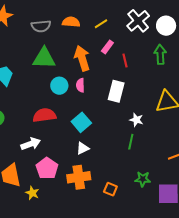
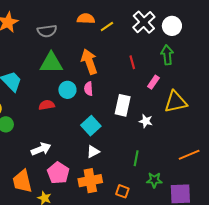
orange semicircle: (71, 22) -> (86, 19), moved
pink rectangle: (107, 47) -> (153, 82), moved
white rectangle: (116, 91) -> (123, 105), moved
red semicircle: (44, 115) -> (47, 105), moved, size x0.7
green line: (131, 142) -> (136, 158), moved

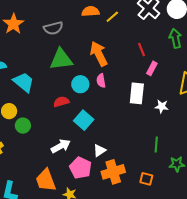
pink rectangle: (153, 82) -> (152, 68), moved
cyan square: (91, 126) -> (84, 120), moved
white triangle: (93, 152) -> (100, 150), moved

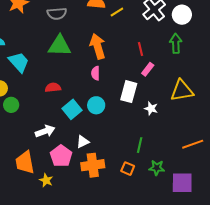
cyan circle: (80, 84) -> (96, 105), moved
orange square: (146, 179) -> (128, 169), moved

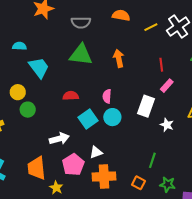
yellow line: (117, 12) -> (151, 27), moved
orange arrow: (98, 46) -> (119, 58), size x0.7
pink semicircle: (95, 73) -> (107, 96), moved

